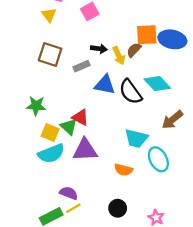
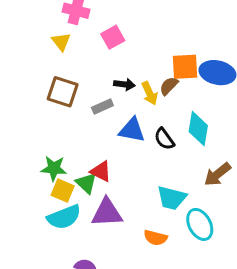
cyan diamond: (157, 84) -> (198, 129), turned 52
black semicircle: (130, 92) -> (164, 139), size x0.7
green star: (36, 106) -> (54, 168), moved

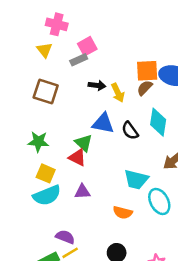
brown semicircle: (169, 86) -> (145, 88), moved
gray rectangle: (102, 107) -> (79, 60), moved
green star: (54, 168) -> (38, 142), moved
green triangle: (86, 183) -> (84, 143), moved
purple triangle: (107, 213) -> (82, 192), size x0.6

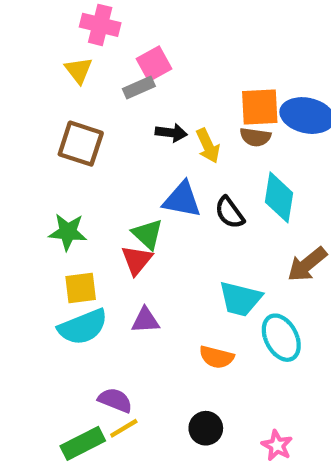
brown semicircle: (145, 88) -> (255, 137), turned -126
red triangle: (77, 158) -> (137, 260), turned 42
yellow square: (46, 173) -> (81, 288), turned -30

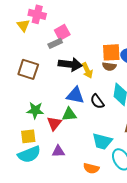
yellow triangle: (79, 70) -> (23, 25), moved
black arrow: (171, 133) -> (70, 64), size x1.6
green star: (68, 232) -> (35, 110), moved
green triangle: (148, 234) -> (69, 114), moved, turned -49

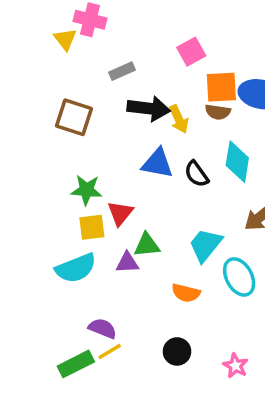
pink square: (62, 32) -> (191, 52), moved
green triangle: (69, 114) -> (147, 245), moved
yellow square: (28, 136) -> (92, 227), moved
cyan trapezoid: (102, 141) -> (205, 245), turned 115

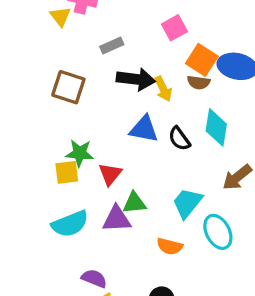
orange square: (221, 87) -> (202, 60), turned 36
yellow square: (92, 227) -> (67, 172), moved
purple triangle: (127, 263) -> (117, 219), size x1.4

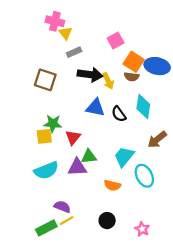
yellow triangle: (60, 17) -> (66, 33), moved

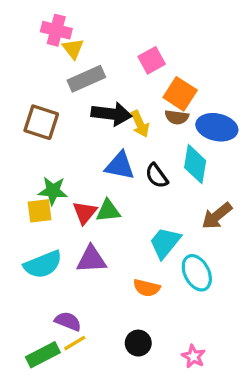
gray rectangle: (74, 52) -> (86, 79), size x1.5
blue ellipse: (157, 66) -> (217, 127), moved
green triangle: (89, 157) -> (108, 211), moved

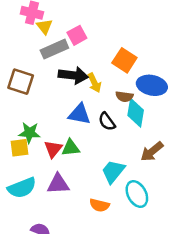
pink square: (152, 60) -> (77, 35), moved
brown semicircle: (177, 117) -> (124, 97), moved

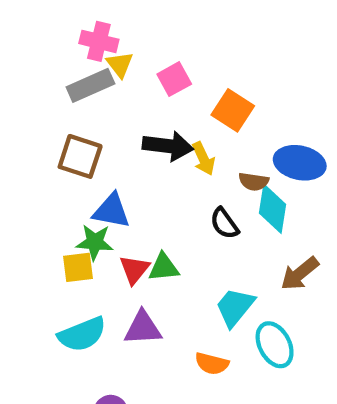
gray rectangle: (54, 49) -> (90, 85), moved
orange square: (124, 60) -> (233, 110), moved
blue triangle: (79, 114) -> (111, 211), moved

